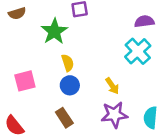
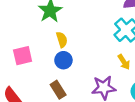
yellow arrow: (112, 86) -> (124, 62), moved

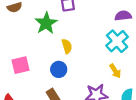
yellow semicircle: (62, 40) -> (67, 46), moved

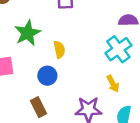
green star: (46, 23) -> (27, 33), moved

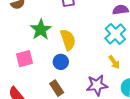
yellow semicircle: (59, 49) -> (68, 40), size x1.5

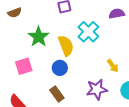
cyan cross: (115, 34) -> (88, 32), moved

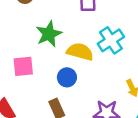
yellow semicircle: (66, 46) -> (80, 52), turned -65

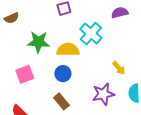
green star: (49, 34) -> (38, 42), turned -30

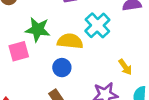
pink square: (25, 74) -> (19, 51), moved

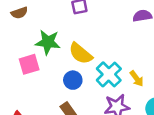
cyan cross: (97, 25) -> (109, 74), moved
yellow semicircle: (70, 41) -> (81, 53), turned -145

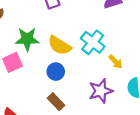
cyan cross: (109, 74) -> (93, 42), moved

